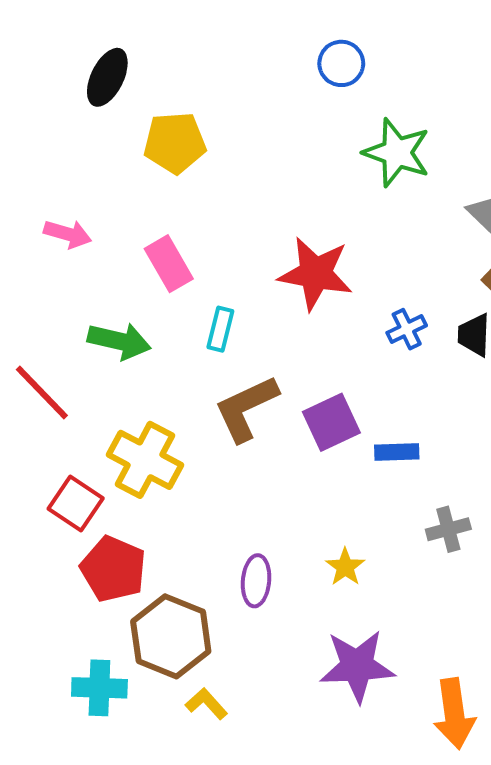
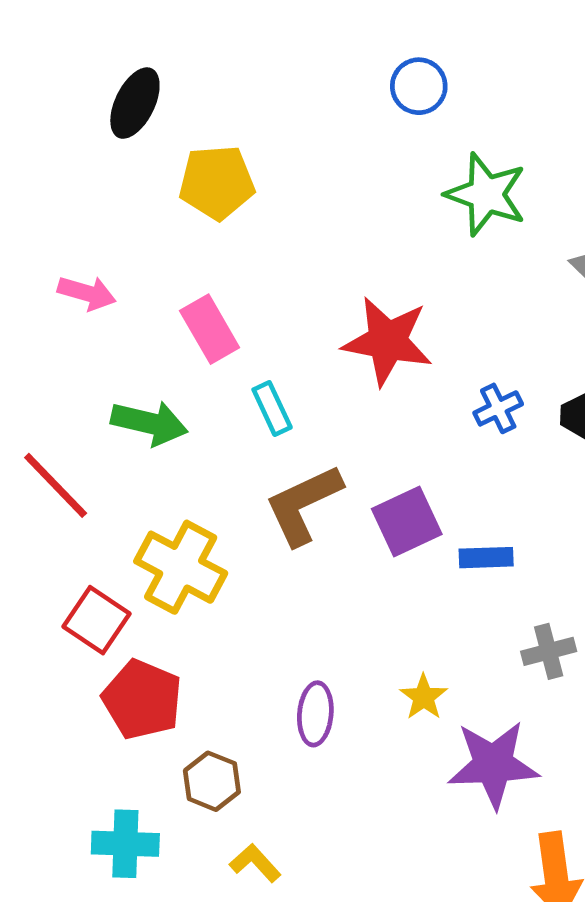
cyan rectangle: (220, 329) -> (272, 408), turned -39
brown hexagon: (171, 636) -> (212, 781), size x0.6
purple star: (357, 666) -> (493, 764), moved

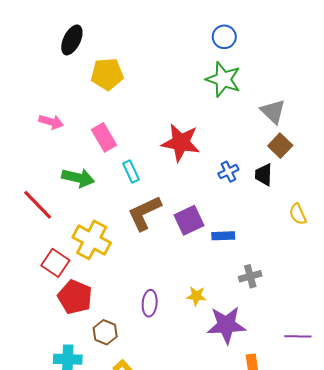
blue circle: (419, 86) -> (224, 37), moved
yellow star: (424, 697) -> (196, 296), turned -30

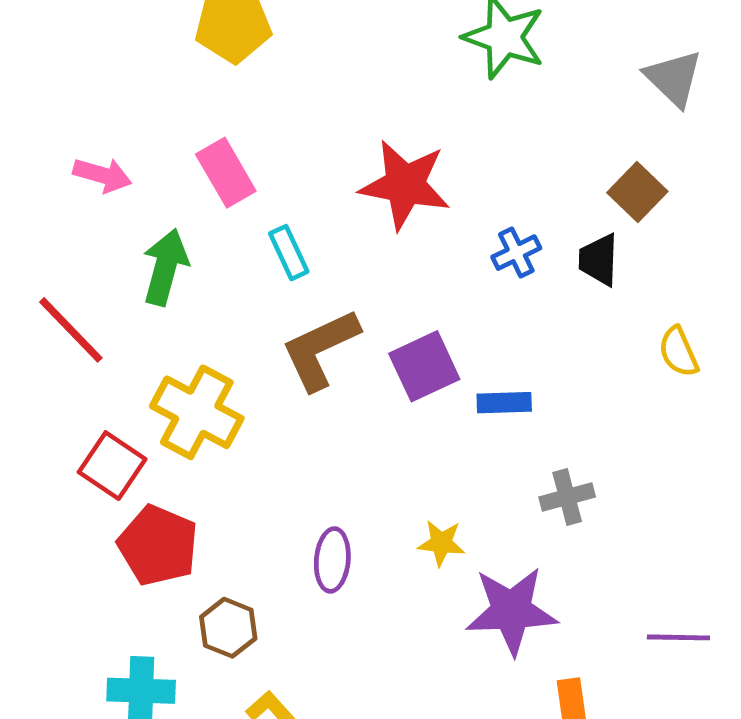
gray triangle: (273, 111) -> (674, 78), moved
pink arrow: (51, 122) -> (102, 175), moved
green arrow: (78, 178) -> (165, 267), turned -88

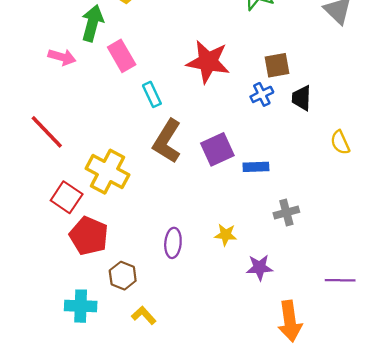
brown square: (637, 192) -> (277, 65), moved, turned 36
green arrow: (165, 267) -> (92, 23), moved
brown L-shape: (320, 349) -> (167, 141), turned -33
purple star: (511, 611) -> (259, 267), size x0.6

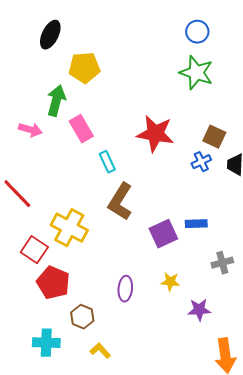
brown square: (277, 65) -> (214, 137), turned 35
purple square: (217, 149) -> (163, 234), moved

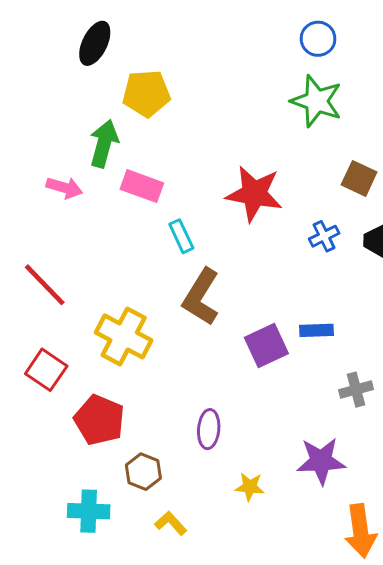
pink rectangle: (81, 129) -> (142, 186), turned -40
brown square: (214, 137) -> (359, 178), moved
red square: (34, 250) -> (46, 370), moved
yellow star: (170, 282) -> (250, 487), moved
purple star: (199, 310) -> (321, 461), size x1.4

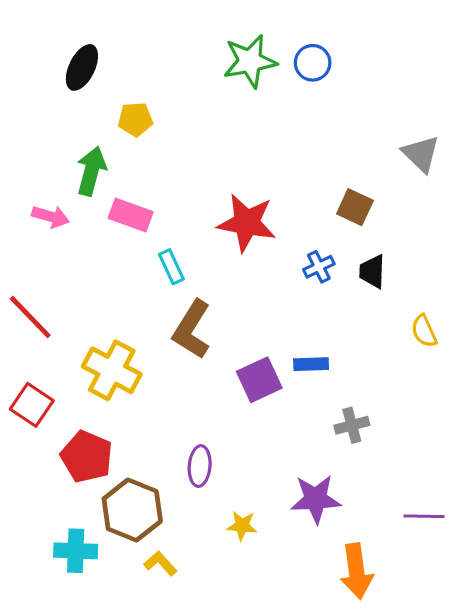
yellow pentagon: (146, 93) -> (135, 119), size x0.7
green star: (317, 101) -> (250, 61), moved, turned -30
brown hexagon: (143, 472) -> (132, 510), size x1.6

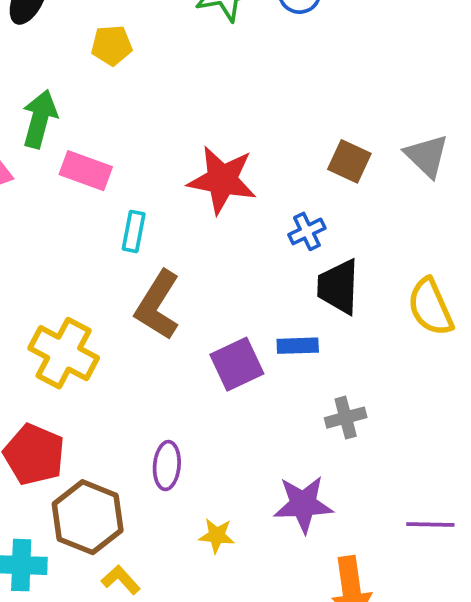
yellow pentagon: (135, 119) -> (112, 45), moved
gray triangle: (421, 154) -> (427, 156), moved
cyan rectangle: (171, 267) -> (134, 231), turned 36
black trapezoid: (372, 271) -> (338, 287), moved, size x1.4
yellow semicircle: (424, 331) -> (430, 307), size x1.5

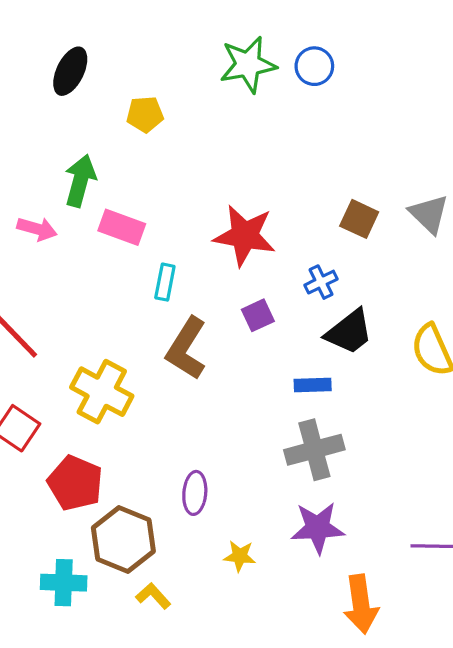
black trapezoid: (338, 287) -> (349, 332), turned -130
purple square: (237, 364) -> (258, 315), moved, size x0.7
gray cross: (346, 418) -> (314, 450), moved, size x1.6

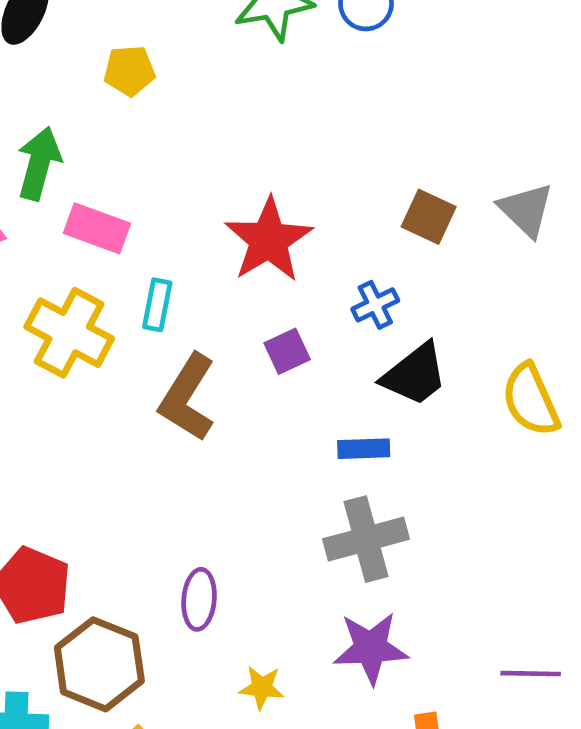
red star: (245, 236) -> (269, 240), turned 30
yellow cross: (102, 392) -> (69, 333), moved

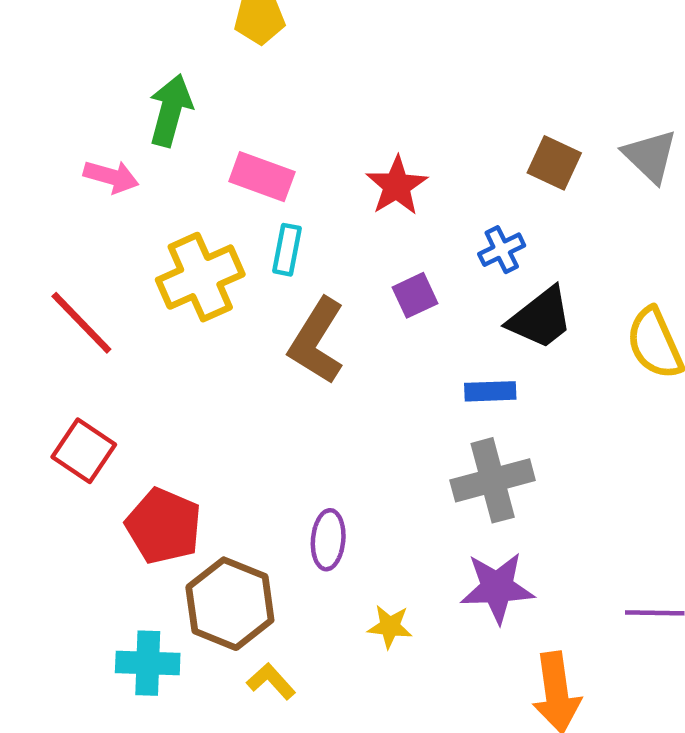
pink rectangle: (97, 228) -> (262, 177), moved
red star: (269, 240) -> (397, 186), size x0.7
yellow cross: (69, 333) -> (200, 277), turned 38

